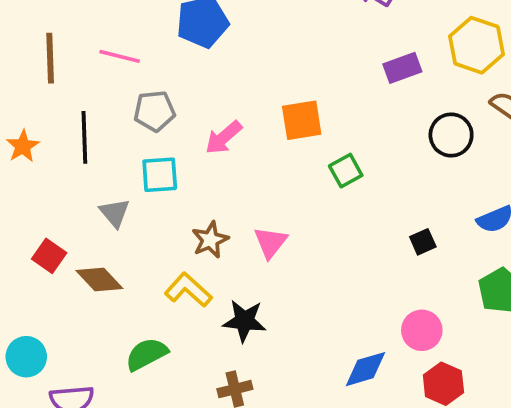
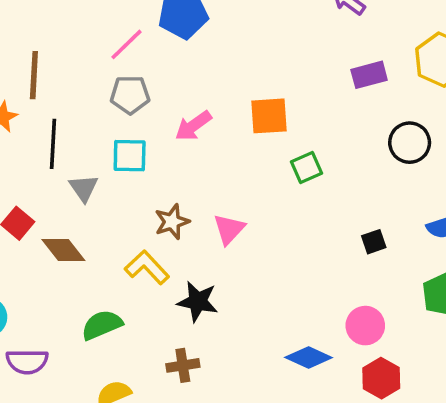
pink line: (120, 56) -> (126, 44), moved, turned -63
brown line: (50, 58) -> (34, 75), moved
black line: (84, 137) -> (53, 144), moved
blue diamond: (366, 369) -> (309, 358), turned 36

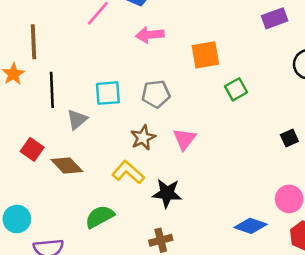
gray pentagon: (130, 95) -> (156, 94), moved
pink arrow: (193, 126) -> (150, 35), moved, turned 36
gray triangle: (84, 188) -> (77, 119), turned 30

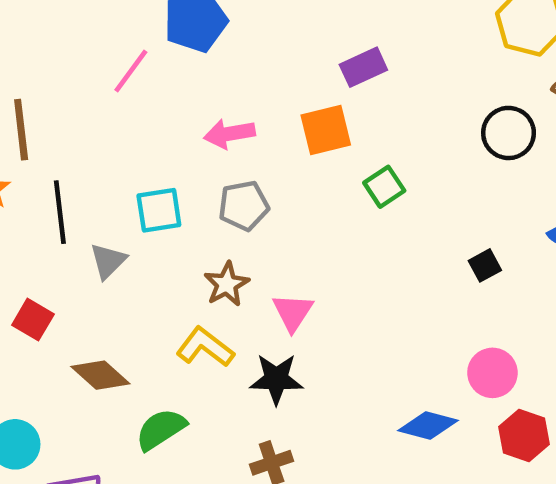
purple rectangle: (275, 18) -> (363, 67), moved
pink arrow: (150, 35) -> (229, 134), moved
pink triangle: (184, 139) -> (293, 312), moved
brown diamond: (67, 165) -> (100, 375), moved

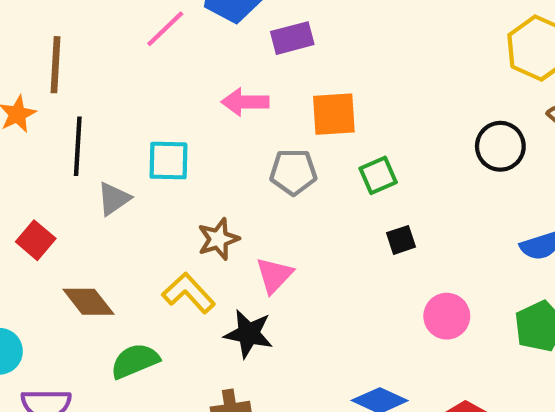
purple rectangle: (363, 67) -> (292, 38), moved
gray pentagon: (244, 206) -> (293, 172), moved
black square: (485, 265) -> (401, 240), moved
pink circle: (492, 373) -> (447, 316), moved

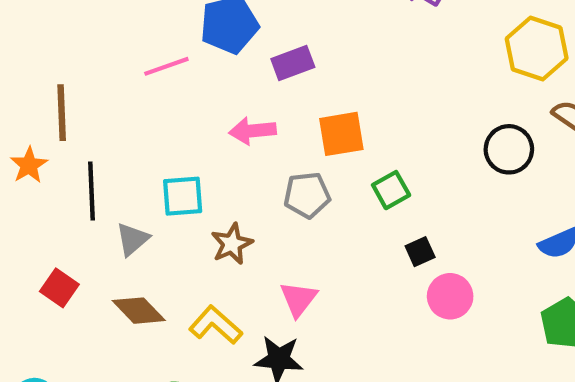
pink line: (165, 29) -> (166, 66), turned 30
brown star: (218, 239) -> (232, 244), moved
brown diamond: (88, 302) -> (139, 311), moved
pink circle: (447, 316) -> (450, 296), moved

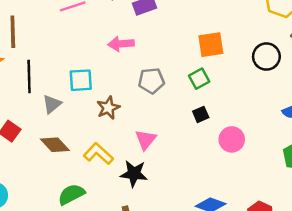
orange square: (341, 134) -> (211, 45), moved
black square: (420, 252) -> (201, 114), moved

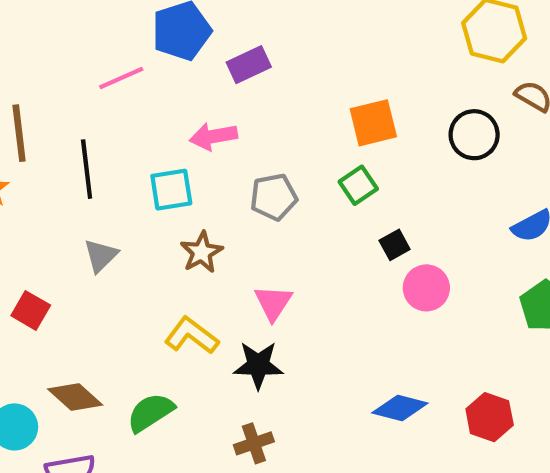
black line: (29, 76) -> (87, 169), moved
cyan square: (81, 80) -> (171, 190), moved
black square: (201, 114) -> (395, 245), moved
brown diamond: (55, 145) -> (75, 397), moved

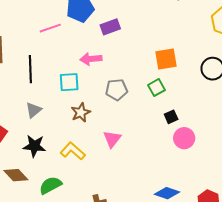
black star: (258, 365) -> (34, 146), moved

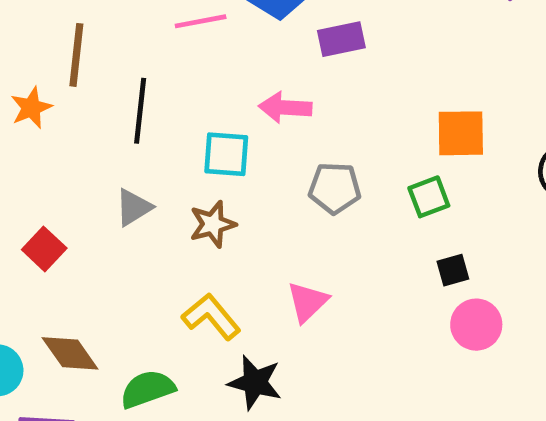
brown star: (81, 113) -> (213, 224), moved
black star: (34, 146) -> (255, 382), moved

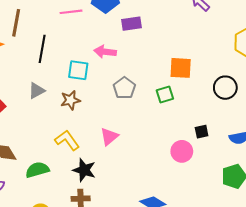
gray pentagon: (335, 188) -> (124, 88), turned 30
black square: (453, 270) -> (202, 132), moved

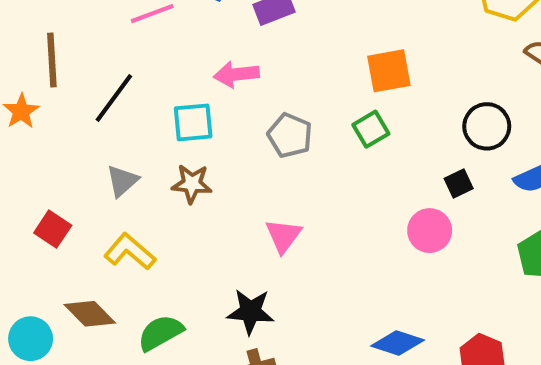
black line: (42, 49) -> (114, 98), turned 40
black circle: (225, 88) -> (487, 126), moved
brown star: (70, 100) -> (192, 184), turned 30
yellow L-shape: (67, 140) -> (130, 252), moved

